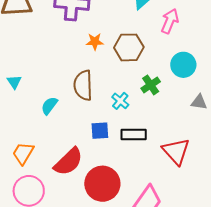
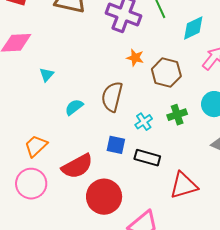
red triangle: (176, 151) -> (184, 185), turned 40

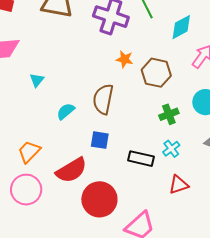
cyan cross: (144, 122) -> (171, 149), moved
blue square: (116, 145) -> (100, 140), moved
red triangle: (184, 185) -> (178, 185), size x0.7

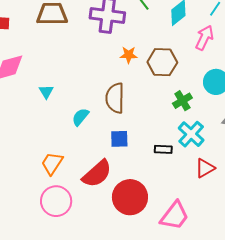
cyan cross: (171, 149) -> (191, 134), size x1.5
black rectangle: (141, 159) -> (163, 149), size x0.7

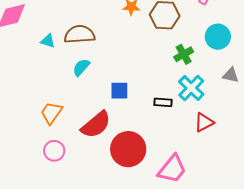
cyan triangle: (46, 92) -> (48, 41), turned -42
brown semicircle: (115, 98) -> (80, 34), moved, turned 84
pink circle: (56, 201) -> (54, 151), size x0.7

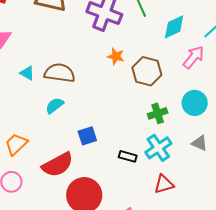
blue square: (119, 91) -> (87, 136), turned -30

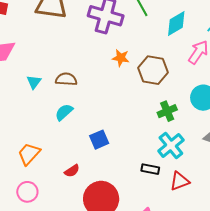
cyan triangle: (27, 73) -> (34, 82), turned 42
brown semicircle: (60, 73) -> (66, 79), size x0.7
black rectangle: (128, 156) -> (150, 169), moved
red semicircle: (58, 165) -> (72, 171), size x0.5

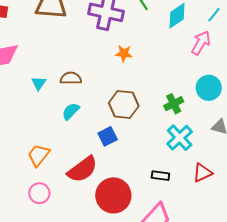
brown hexagon: (153, 70) -> (124, 104), moved
black rectangle: (150, 169) -> (160, 176), moved
red semicircle: (72, 171) -> (82, 169), size x2.0
red triangle: (179, 181) -> (202, 173), moved

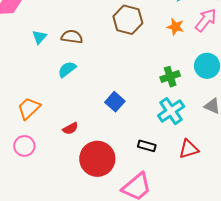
orange star: (124, 53) -> (175, 27), moved
brown hexagon: (124, 104) -> (128, 20), moved
blue square: (108, 136) -> (115, 102), moved, turned -30
red semicircle: (82, 169) -> (70, 129), size x0.5

